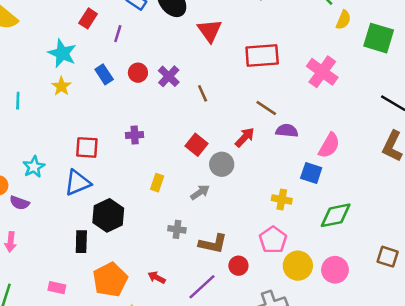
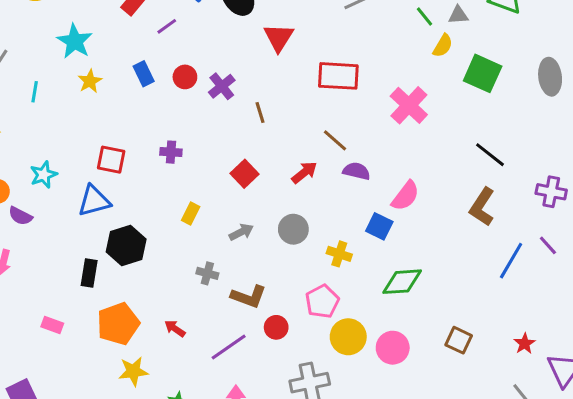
purple line: (118, 34) -> (167, 26), turned 30
cyan star: (62, 53) -> (75, 41), moved
gray circle: (222, 164) -> (293, 229), moved

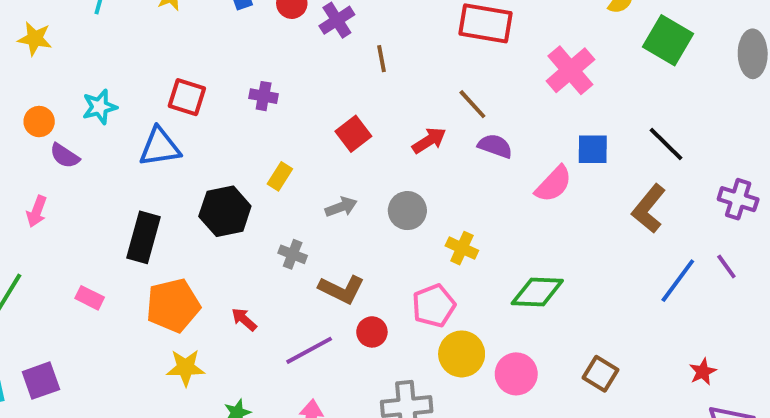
blue square: (379, 226) -> (593, 149), moved, turned -32
black hexagon: (126, 245) -> (225, 211), moved
black rectangle: (89, 273) -> (144, 237), size x1.4
red star: (525, 344) -> (703, 372), moved

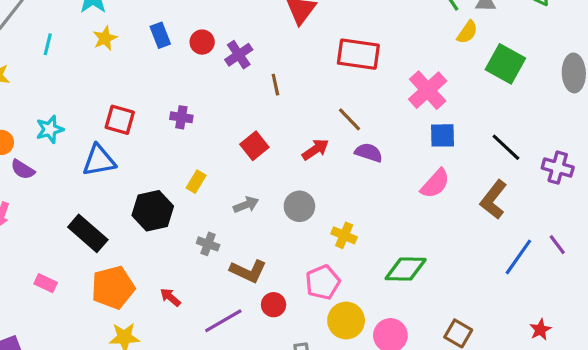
blue square: (593, 149) -> (442, 135), moved
pink semicircle: (554, 184) -> (435, 184), moved
purple cross: (738, 199) -> (558, 168), moved
black rectangle: (144, 237) -> (88, 233), turned -63

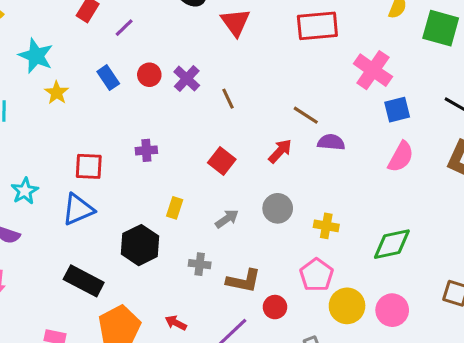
red rectangle: (358, 54) -> (317, 26), moved

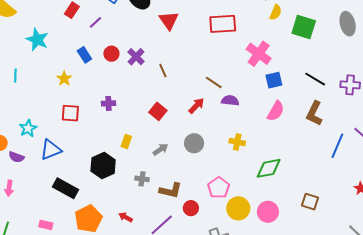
yellow star: (57, 93) -> (64, 79), moved
blue triangle: (78, 209) -> (51, 150), moved
yellow cross: (326, 226) -> (237, 142), moved

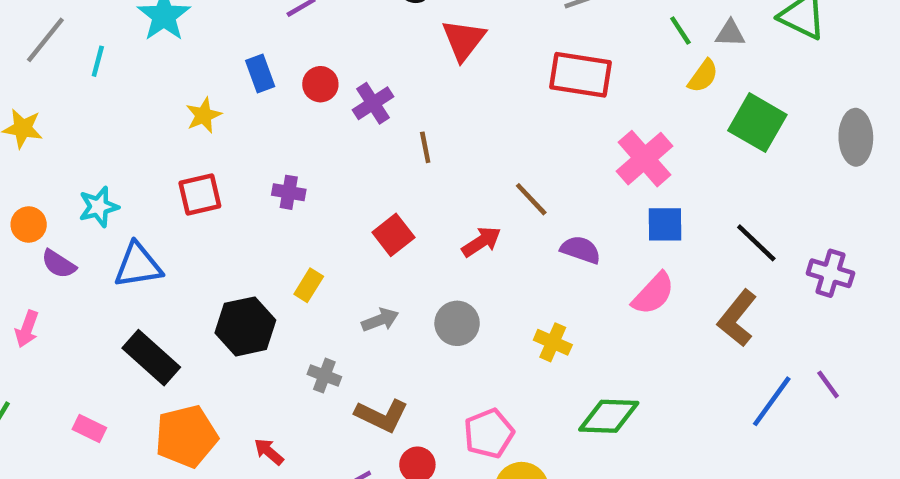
cyan line: (15, 76) -> (98, 61), moved
purple semicircle: (230, 101) -> (581, 250), moved
red square: (70, 113) -> (200, 194), turned -30

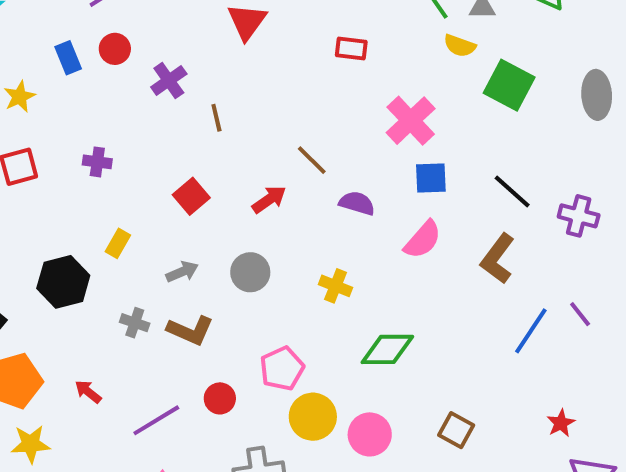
red rectangle: (580, 75) -> (351, 49), size x0.6
yellow semicircle: (703, 76) -> (460, 46), turned 76
red circle: (320, 84) -> (115, 49), moved
brown L-shape: (382, 416) -> (190, 330), moved

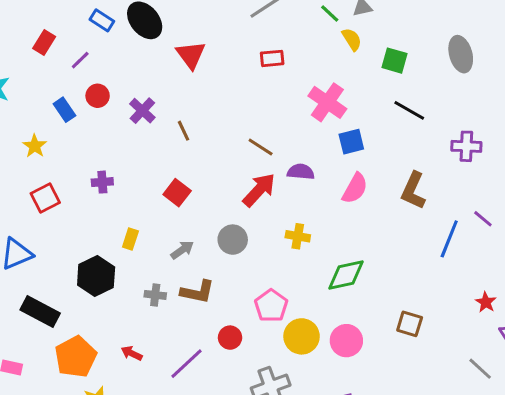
yellow semicircle: (460, 46) -> (352, 39), turned -130
green square: (509, 85) -> (395, 61), size x0.7
black line: (512, 191) -> (409, 110), moved
red arrow: (269, 199) -> (259, 190), moved, size x1.4

